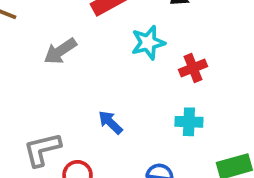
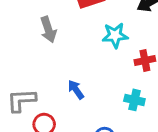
gray arrow: (60, 51) -> (48, 30), turned -85

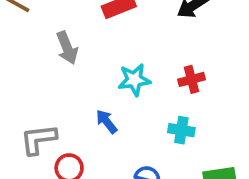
cyan star: (115, 35) -> (134, 80), moved

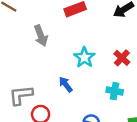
red cross: (192, 79) -> (122, 58), turned -35
cyan star: (134, 80) -> (84, 57), turned -30

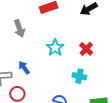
blue arrow: (66, 84) -> (24, 68), moved

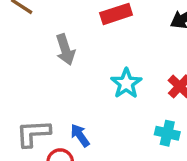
blue arrow: (24, 68) -> (80, 135), moved

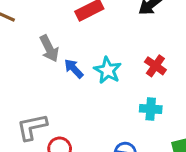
blue arrow: (80, 135) -> (74, 69), moved

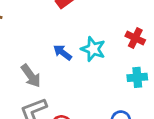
gray arrow: (49, 48) -> (31, 76), moved

